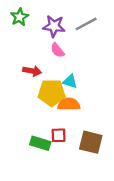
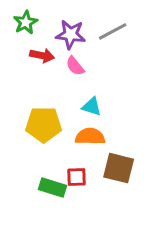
red arrow: (32, 71) -> (42, 55), moved
yellow pentagon: (52, 93) -> (44, 125), moved
brown square: (91, 142) -> (119, 168), moved

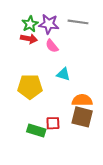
green star: (26, 22) -> (30, 24), moved
gray line: (113, 31) -> (78, 22), turned 36
orange semicircle: (90, 137) -> (82, 100), moved

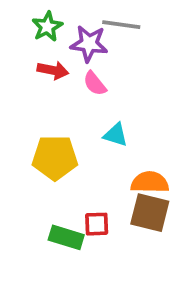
gray line: (78, 22) -> (121, 25), moved
green star: (30, 24) -> (47, 27), moved

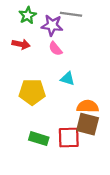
red arrow: (53, 70) -> (21, 44), moved
red square: (97, 224) -> (69, 137), moved, size x1.5

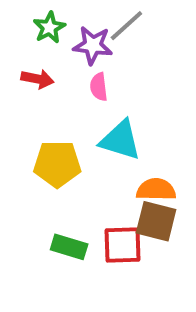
gray line: (71, 14) -> (126, 26), turned -50
pink semicircle: (55, 49) -> (99, 87), turned 32
cyan triangle: (68, 79) -> (120, 140), size x1.6

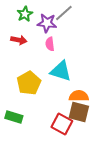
yellow pentagon: (57, 164) -> (29, 83), turned -30
red square: (122, 245) -> (62, 124), turned 30
green rectangle: (69, 247) -> (14, 117), moved

